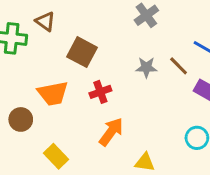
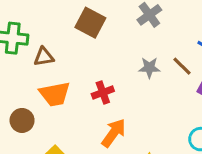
brown triangle: (45, 21) -> (44, 57), moved, turned -45
brown square: (82, 52) -> (90, 23), moved

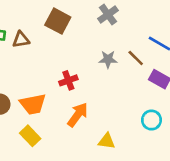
brown triangle: (44, 57) -> (21, 40), moved
orange trapezoid: (55, 94) -> (33, 104), moved

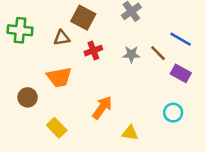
brown triangle: (21, 40) -> (62, 38), moved
red cross: (68, 80) -> (93, 51), moved
orange trapezoid: (33, 104) -> (59, 77), moved

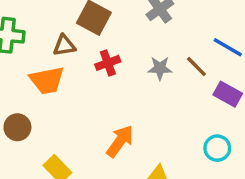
orange trapezoid: (59, 77) -> (47, 80), moved

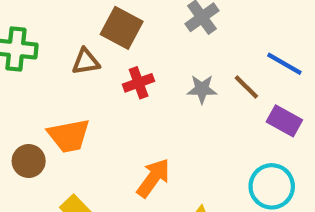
orange trapezoid: (47, 80) -> (69, 136), moved
cyan circle: (217, 148) -> (272, 186), size x1.4

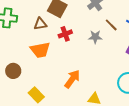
brown line: (246, 87) -> (111, 25), moved
orange trapezoid: (69, 136) -> (40, 50), moved

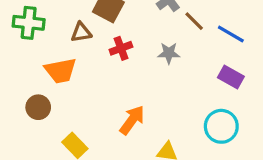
brown line: (111, 25) -> (194, 21), moved
orange trapezoid: (40, 50) -> (60, 71), moved

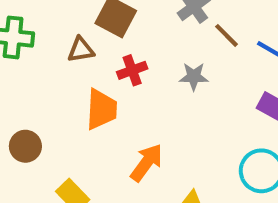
orange trapezoid: (60, 71) -> (101, 109), moved, turned -76

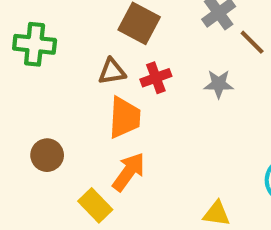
brown triangle: (81, 50) -> (112, 71), moved
orange arrow: (146, 163) -> (129, 172), moved

